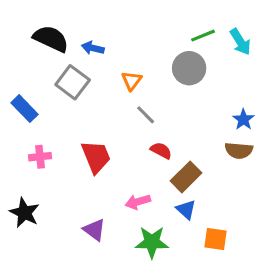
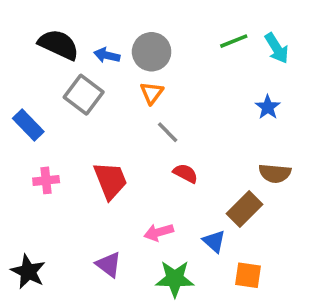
gray circle: (189, 68) -> (152, 52), moved
blue star: (243, 119) -> (268, 107), moved
brown rectangle: (186, 177) -> (244, 209), moved
black star: (24, 213) -> (28, 272), moved

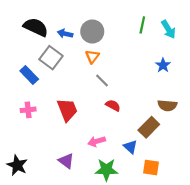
green line: (234, 41) -> (142, 25), turned -56
blue rectangle: (28, 125) -> (29, 75), moved

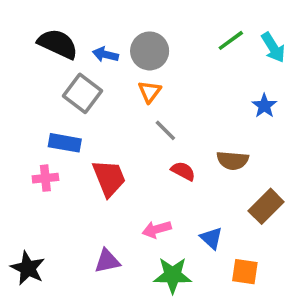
green line: (142, 25) -> (231, 40), turned 42
blue rectangle: (29, 75) -> (65, 143), moved, turned -36
brown semicircle: (167, 105) -> (233, 160), moved
brown rectangle: (149, 127) -> (266, 206), moved
purple triangle: (66, 161) -> (107, 261), turned -49

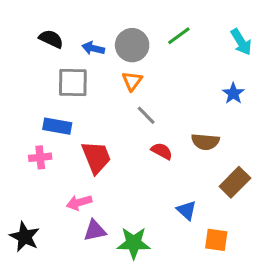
green line: (231, 40) -> (179, 36), moved
black semicircle: (58, 44) -> (51, 39), size x0.7
gray square: (82, 93) -> (73, 83), turned -36
pink arrow: (157, 229) -> (79, 202), moved
green star: (173, 275) -> (134, 243), moved

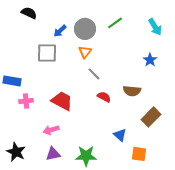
black semicircle: (51, 39) -> (29, 13), moved
blue arrow: (93, 48) -> (60, 31), turned -56
blue rectangle: (57, 126) -> (12, 81), moved
red trapezoid: (96, 157) -> (62, 101), turned -40
purple triangle: (95, 231) -> (53, 154), moved

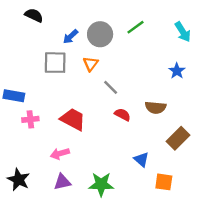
orange triangle: (85, 52) -> (91, 64), moved

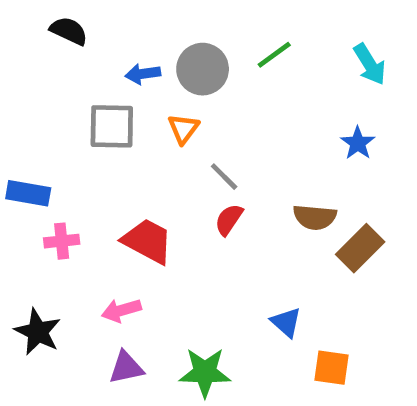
blue arrow: (71, 37) -> (143, 74), turned 35
red semicircle: (122, 115) -> (229, 220), moved, turned -84
brown rectangle: (178, 138) -> (360, 248), moved
black star: (19, 180) -> (38, 332), moved

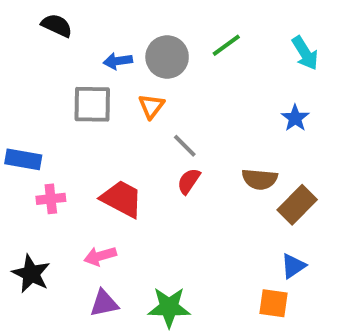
blue triangle: (286, 322) -> (293, 266), moved, turned 44

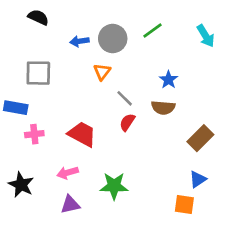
gray square: (92, 104) -> (38, 73), moved
blue star: (295, 118) -> (168, 80), moved
brown semicircle: (260, 179) -> (163, 108), moved
green star: (169, 307) -> (114, 186), moved

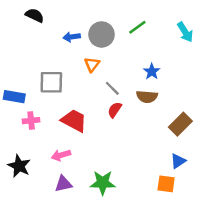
gray square: (38, 73) -> (51, 82), moved
green star: (114, 186) -> (103, 183), moved

